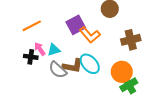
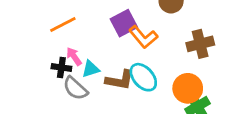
cyan triangle: (54, 50) -> (91, 69), moved
gray semicircle: (58, 70) -> (75, 88), moved

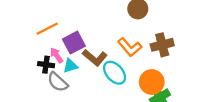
purple square: (124, 23) -> (74, 43), moved
orange L-shape: (143, 37) -> (130, 47), moved
brown L-shape: (120, 80) -> (95, 58), moved, turned 30

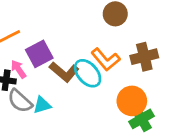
cyan triangle: (70, 66) -> (42, 105), moved
cyan ellipse: (115, 73) -> (88, 73), moved

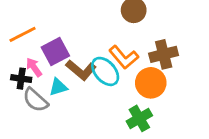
orange circle: (132, 101) -> (151, 83), moved
cyan triangle: (42, 105) -> (58, 87), moved
green cross: (141, 119) -> (139, 118), moved

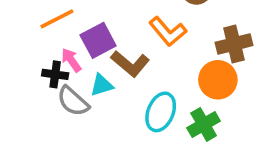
orange L-shape: (124, 57) -> (168, 31), moved
cyan ellipse: (105, 71) -> (161, 112), moved, turned 64

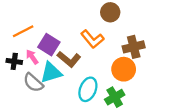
purple square: (98, 40) -> (49, 45), turned -30
black cross: (55, 74) -> (14, 61), moved
cyan triangle: (102, 85) -> (51, 73), size x1.5

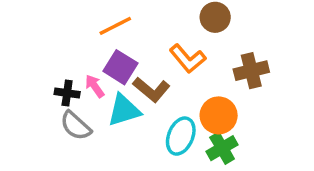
orange line: (23, 31) -> (115, 26), moved
orange circle: (124, 69) -> (219, 115), moved
gray semicircle: (33, 83) -> (76, 126), moved

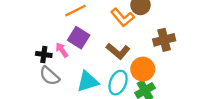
orange L-shape: (188, 59) -> (123, 17), moved
brown L-shape: (151, 90) -> (118, 51), moved
cyan triangle: (124, 110) -> (88, 81), moved

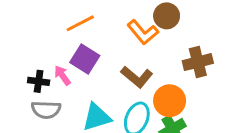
gray semicircle: (49, 76) -> (46, 110), turned -40

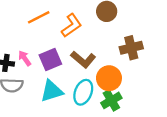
orange L-shape: (143, 32) -> (72, 25), moved, turned -85
purple square: (85, 59) -> (50, 59), moved, turned 35

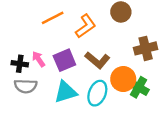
green cross: (111, 100) -> (139, 87), moved, turned -30

